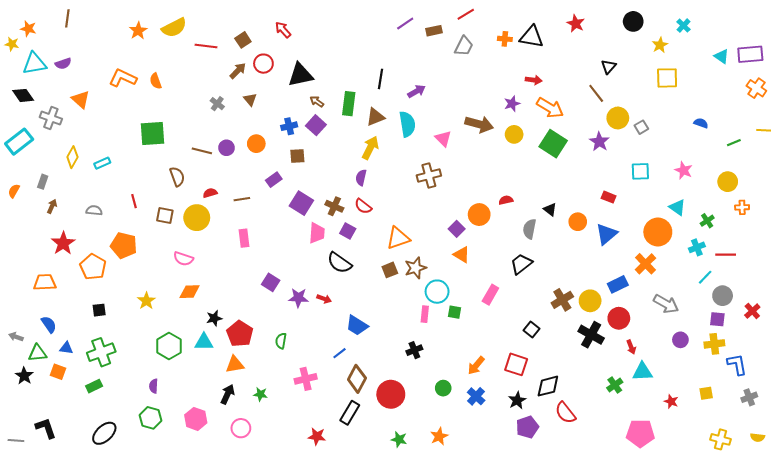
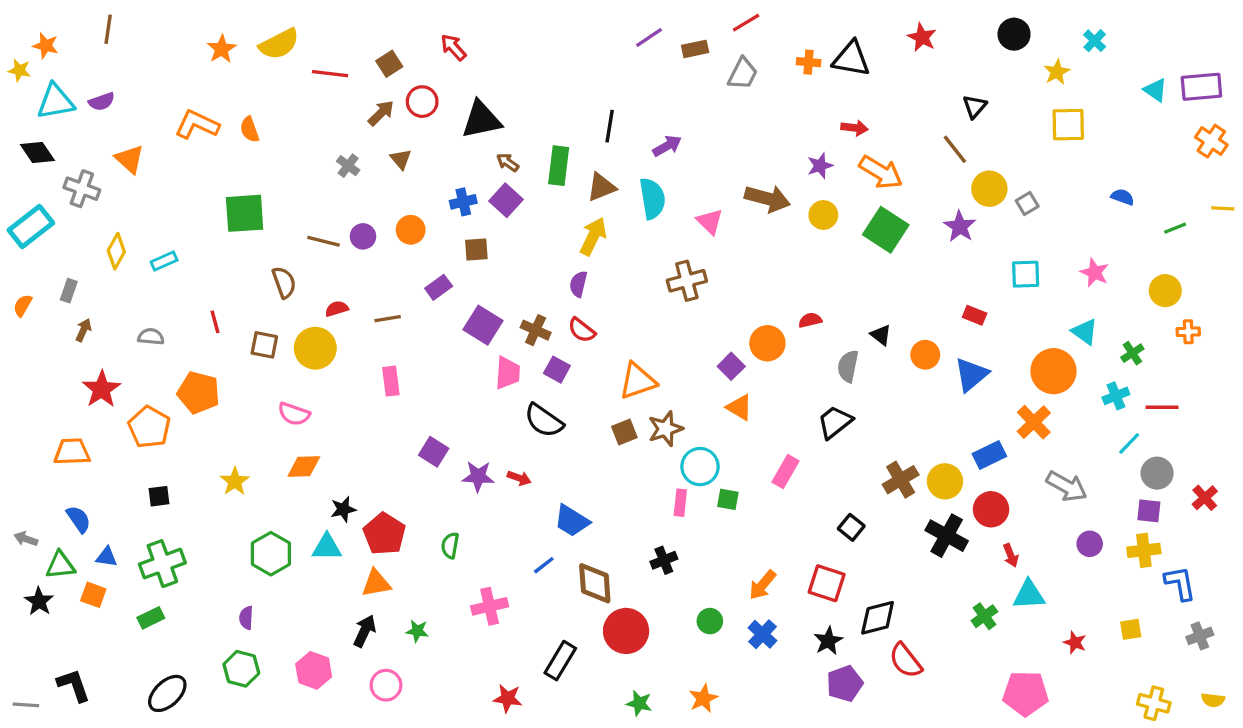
brown diamond: (357, 379) -> (595, 583), moved, turned -32

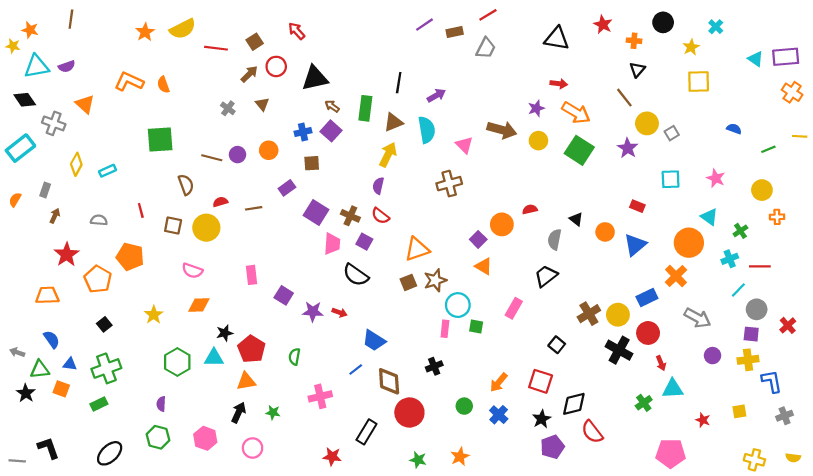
orange cross: (809, 62) -> (634, 41), moved
pink rectangle: (391, 381) -> (251, 275), moved
black square: (159, 496) -> (104, 324), turned -32

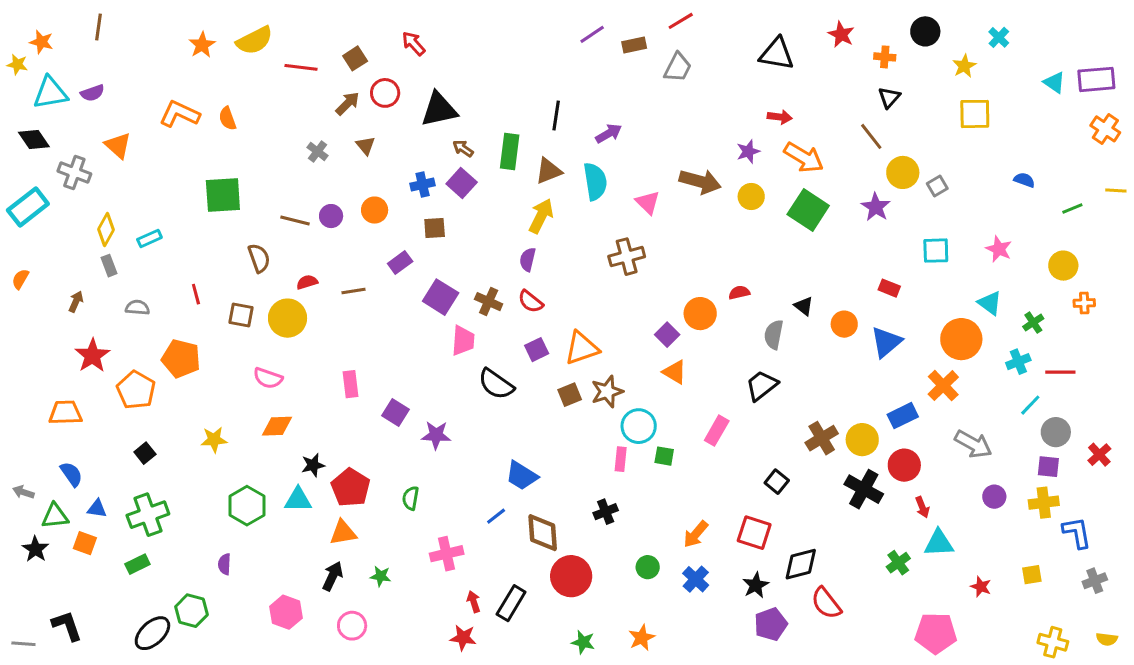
gray rectangle: (45, 190) -> (109, 266), moved, turned -40
purple square: (364, 242) -> (537, 350), moved, turned 35
red arrow: (340, 313) -> (474, 602), moved, turned -128
yellow star: (154, 315) -> (214, 440), turned 30
green hexagon: (158, 437) -> (191, 611), moved

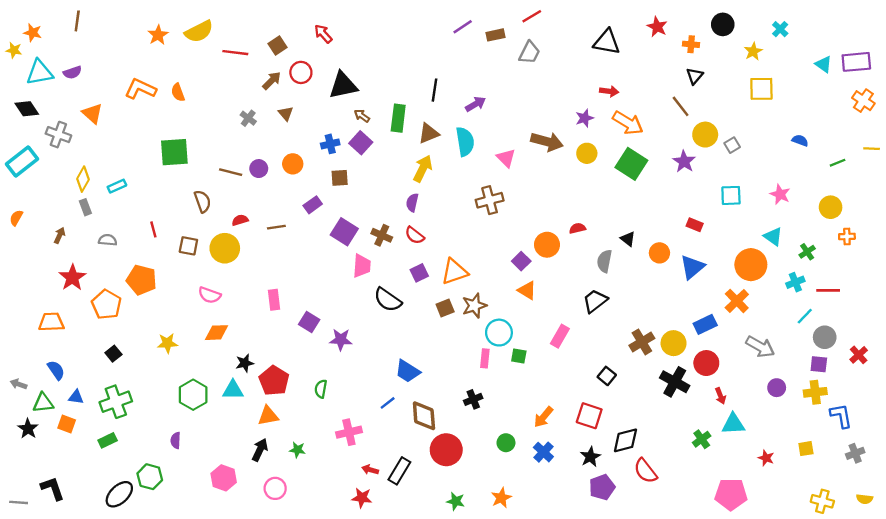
red arrow: (474, 602) -> (370, 470), turned -56

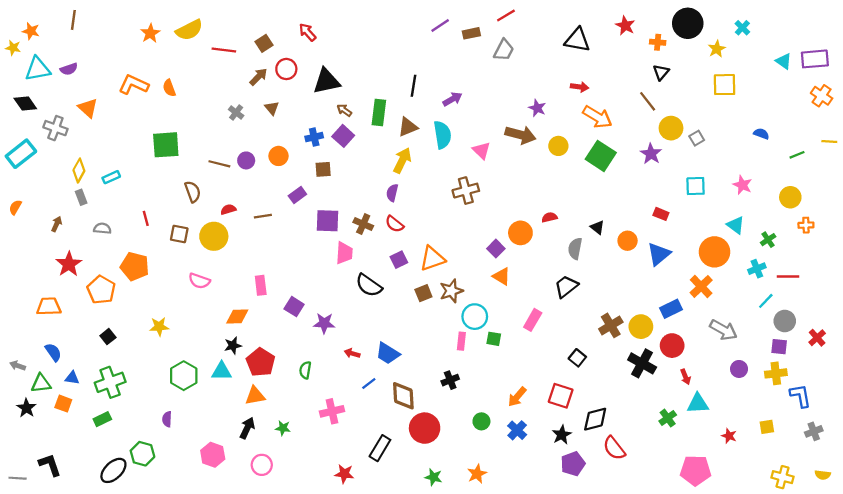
black circle: (723, 24) -> (688, 23), size x1.4
purple star: (584, 118) -> (537, 108), moved, turned -30
purple square: (344, 232) -> (328, 221), turned -30
orange diamond: (217, 333) -> (237, 317), moved
red arrow: (370, 470) -> (352, 353), moved

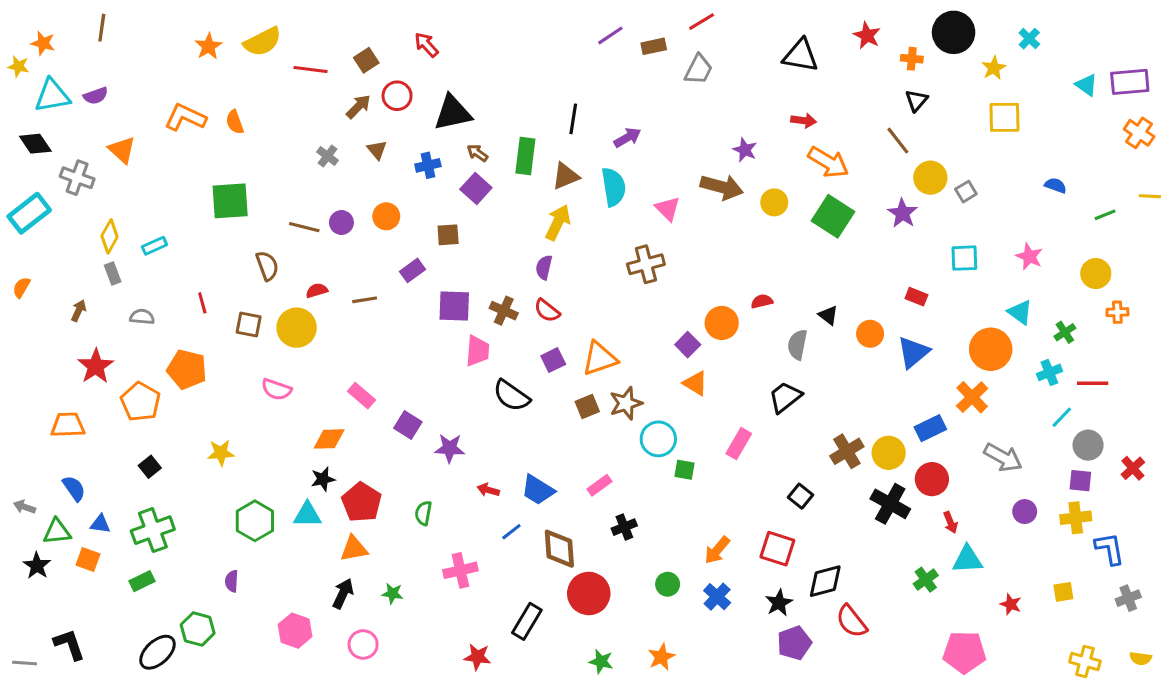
blue cross: (314, 137) -> (428, 165), moved
pink rectangle: (261, 285) -> (362, 396), turned -42
pink rectangle: (461, 341) -> (600, 485), moved, turned 48

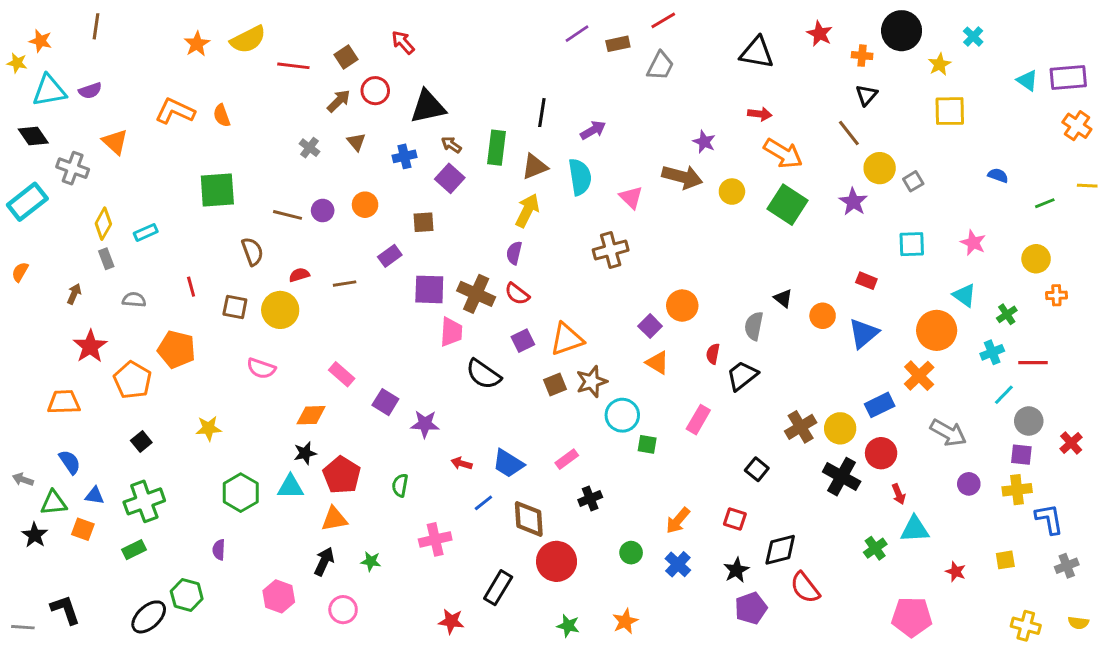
red semicircle: (762, 301) -> (713, 354), moved, turned -66
brown cross: (504, 311) -> (476, 294), size x1.4
red square: (777, 549) -> (735, 519), size x0.7

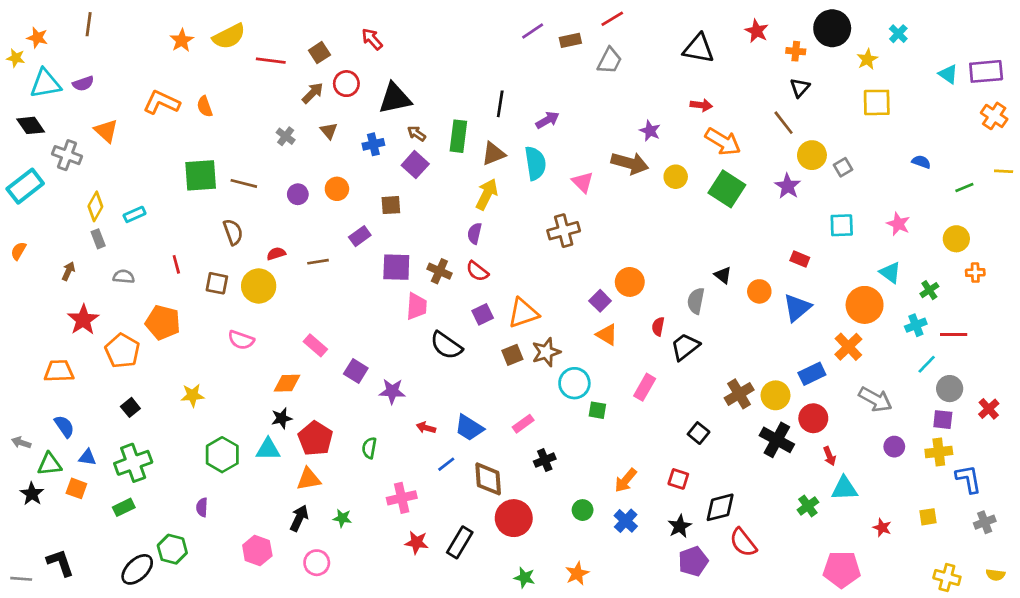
brown line: (288, 215) -> (244, 183), moved
brown cross: (476, 294) -> (439, 271), size x0.7
red star: (451, 621) -> (417, 542), moved

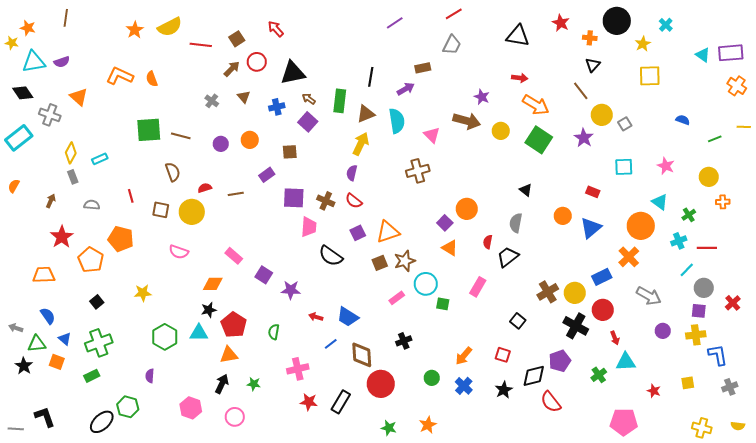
brown rectangle: (570, 40) -> (423, 68), moved
black triangle: (723, 275) -> (526, 190), moved
pink rectangle: (523, 424) -> (397, 298), moved
blue triangle: (87, 457) -> (65, 339), turned 32
purple pentagon: (693, 561) -> (560, 361), moved

